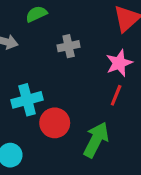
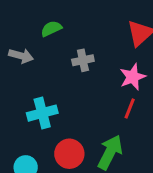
red circle: (55, 123) -> (69, 154), moved

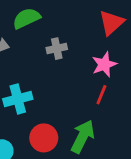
green semicircle: (51, 29) -> (26, 18), size x1.4

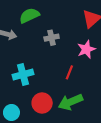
red line: (101, 95) -> (69, 72), moved
green arrow: (83, 136) -> (70, 102), turned -140

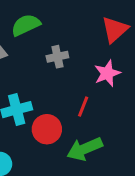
red circle: (42, 103) -> (47, 129), moved

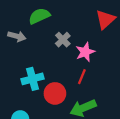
gray cross: (57, 57) -> (63, 40), turned -32
pink star: (107, 73) -> (85, 52), moved

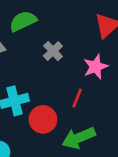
pink star: (85, 52) -> (96, 67), moved

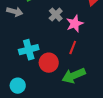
pink star: (96, 67) -> (75, 24), moved

